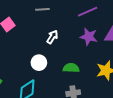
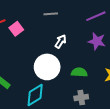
white circle: (39, 63) -> (47, 67), size x1.6

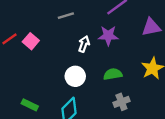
purple star: (97, 41) -> (108, 36), moved
white circle: (47, 67) -> (75, 76), size x0.7

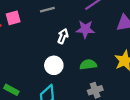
pink square: (31, 41) -> (13, 18), moved, turned 32

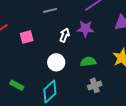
pink square: (13, 18) -> (27, 37), moved

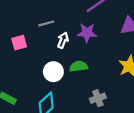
gray line: (50, 10) -> (46, 23), moved
green semicircle: (88, 62) -> (79, 66), moved

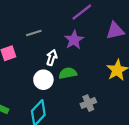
purple star: (87, 33) -> (74, 40), turned -30
white arrow: (63, 40) -> (52, 58), moved

